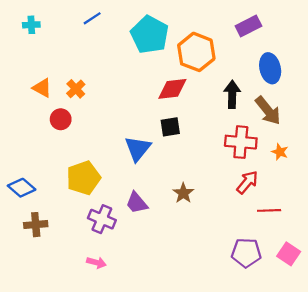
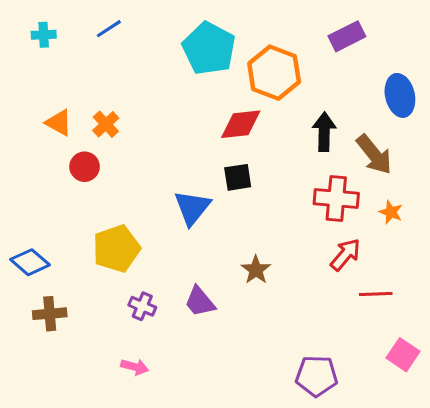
blue line: (92, 18) -> (109, 29), moved
blue ellipse: (270, 68) -> (400, 95), moved
purple trapezoid: (137, 203) -> (200, 302), moved
purple cross: (102, 219) -> (142, 306), size x0.7
purple pentagon: (246, 253) -> (317, 376), moved

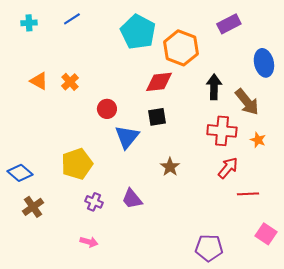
red circle: (85, 167) -> (107, 109), moved
brown star: (256, 270) -> (170, 167), moved
brown cross: (50, 314) -> (33, 207), turned -30

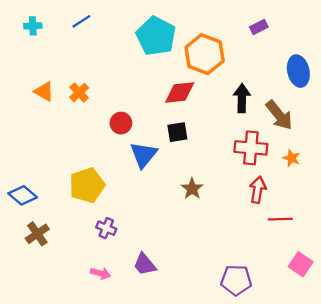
purple rectangle: (229, 24) -> (259, 27), size x0.7
red arrow: (228, 168) -> (258, 190), turned -30
purple trapezoid: (132, 199) -> (145, 264), moved

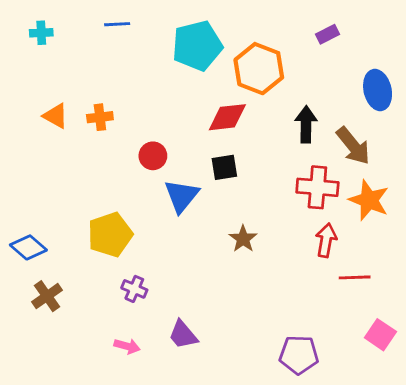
blue line: (81, 21) -> (117, 24), moved, turned 30
cyan pentagon: (156, 36) -> (197, 46), turned 30
orange cross: (79, 93) -> (100, 117), turned 36
orange star: (292, 158) -> (369, 200), size x1.8

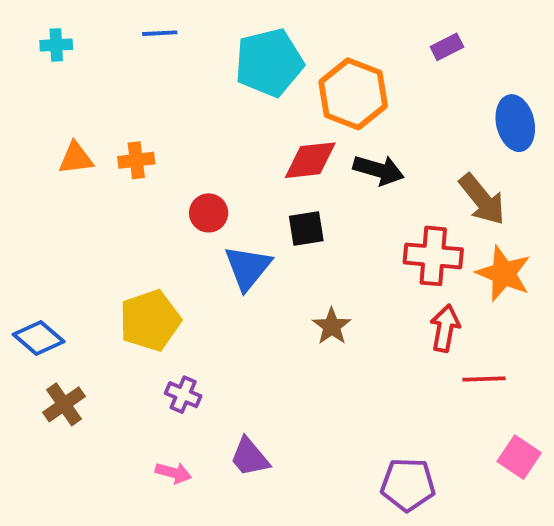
orange triangle: (56, 116) -> (76, 158), turned -36
black arrow: (306, 124) -> (379, 170), moved, turned 105

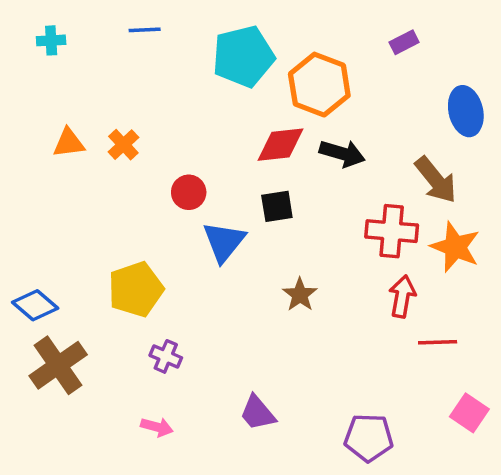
orange cross: (136, 160) -> (123, 145), turned -36
brown cross: (64, 404) -> (58, 365), size x1.5
purple trapezoid: (250, 457) -> (258, 413), moved

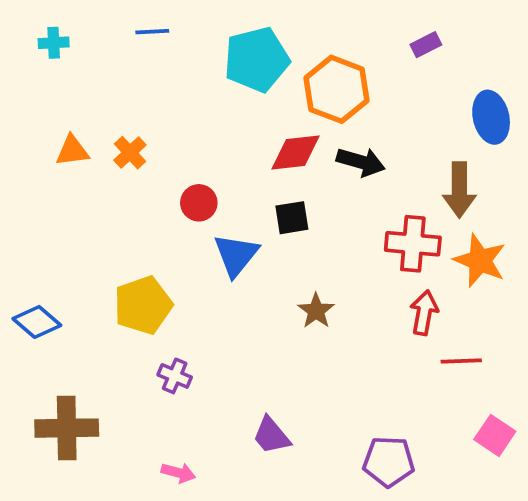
brown arrow: (436, 180) -> (459, 190), turned 39
brown cross: (58, 365) -> (67, 428), moved, turned 34
pink arrow: (157, 427) -> (178, 473), moved

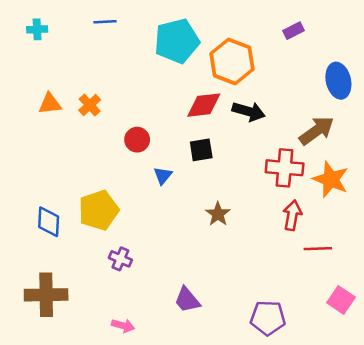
brown arrow: (459, 190) -> (317, 131), turned -126
blue triangle: (236, 255) -> (163, 176), size x0.6
blue diamond: (37, 322) -> (49, 222), moved, turned 52

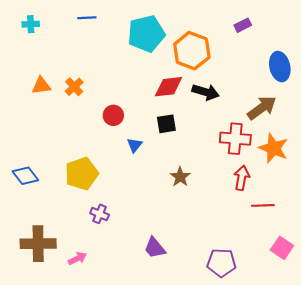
blue diamond: (49, 222) -> (25, 176), moved, turned -40
pink arrow: (123, 326) -> (77, 258), moved, turned -42

